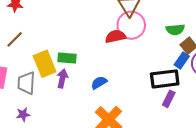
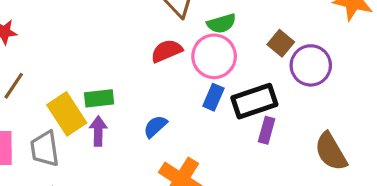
pink circle: (131, 25) -> (214, 56), moved
green semicircle: (175, 30) -> (221, 23), moved
blue rectangle: (182, 61) -> (213, 97), moved

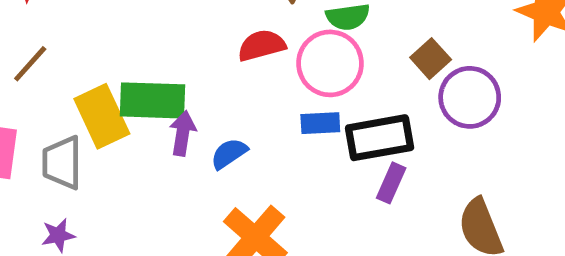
blue rectangle: (213, 97) -> (320, 123), turned 55
green rectangle: (99, 98) -> (152, 100), size x1.5
purple arrow: (98, 131) -> (183, 133), moved

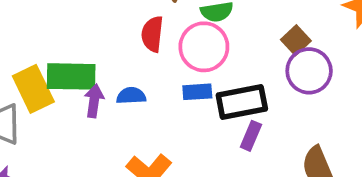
red semicircle: (262, 45) -> (152, 34), turned -68
brown square: (431, 59) -> (296, 40), moved
blue semicircle: (229, 154) -> (131, 96), moved, turned 32

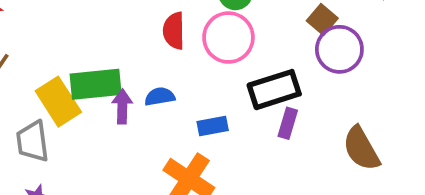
blue rectangle: (197, 92) -> (213, 126), moved

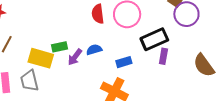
green rectangle: (96, 84) -> (60, 47), size x0.6
yellow rectangle: (58, 102) -> (41, 58), turned -35
purple arrow: (122, 106) -> (75, 57), turned -138

